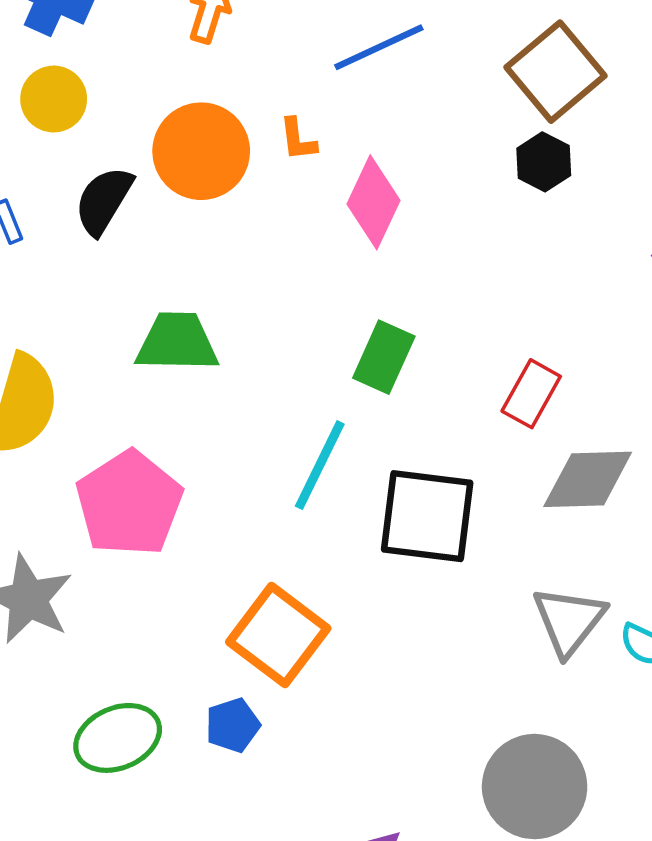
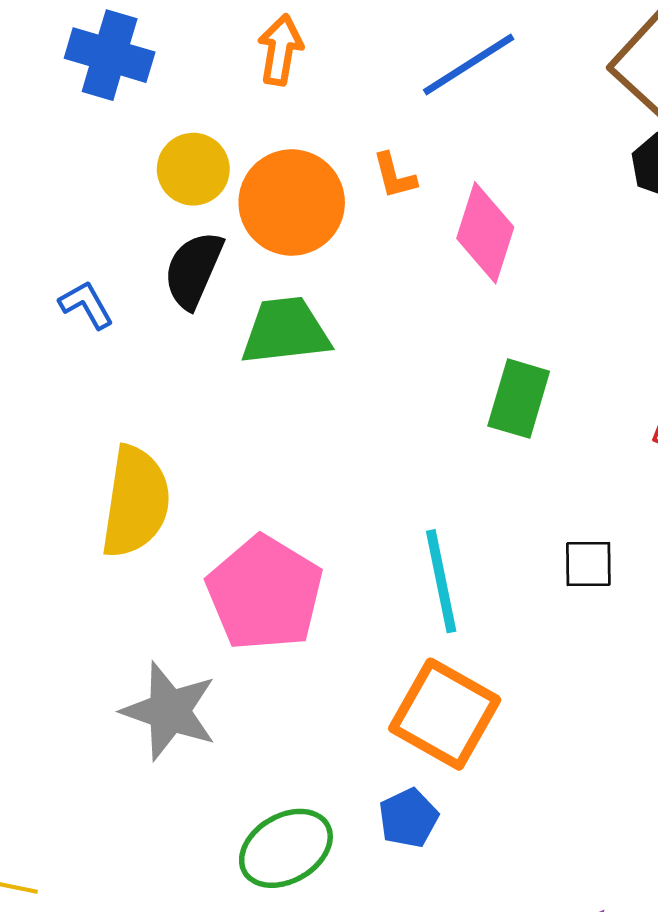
yellow circle: (54, 99) -> (193, 169), moved
green trapezoid: (177, 342) -> (286, 331), moved
cyan line: (320, 465) -> (441, 581), moved, turned -30
black square: (427, 516) -> (588, 564), size x0.5

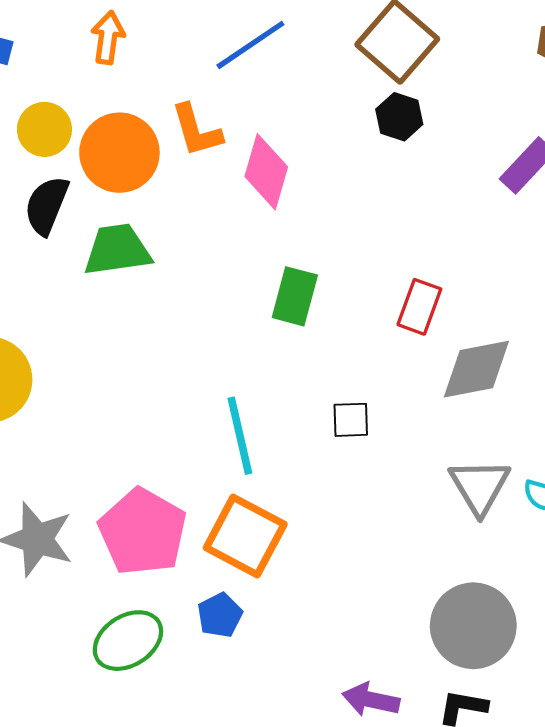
orange L-shape: (394, 176) -> (197, 130), size x1.5
pink pentagon: (265, 593) -> (143, 532), moved

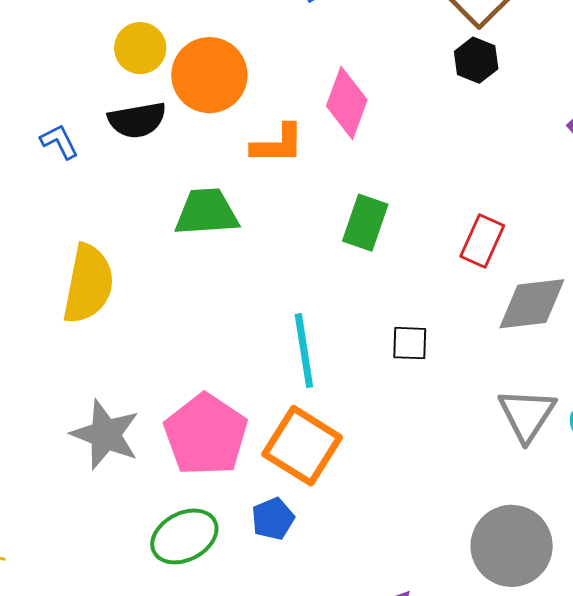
orange L-shape: (197, 130) -> (278, 144), moved, turned -78
black semicircle: (47, 205) -> (137, 120), turned -126
green trapezoid: (117, 250) -> (207, 212), moved

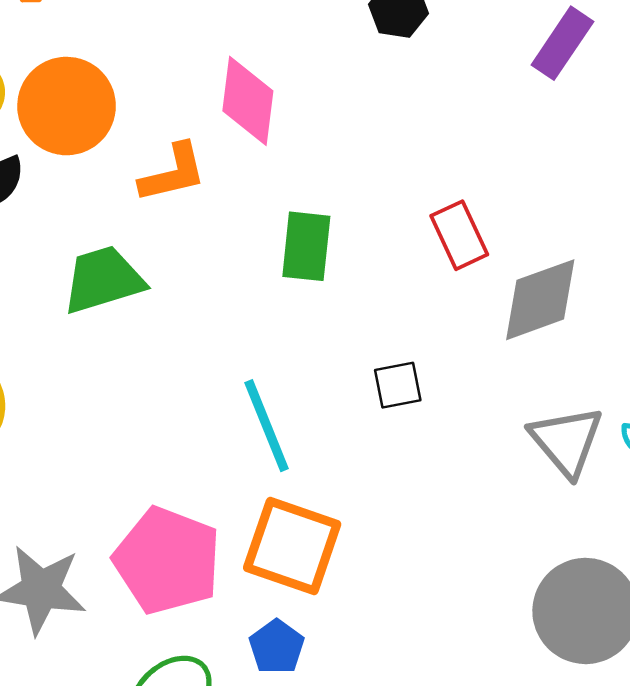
red rectangle: (482, 241) -> (459, 235), turned -36

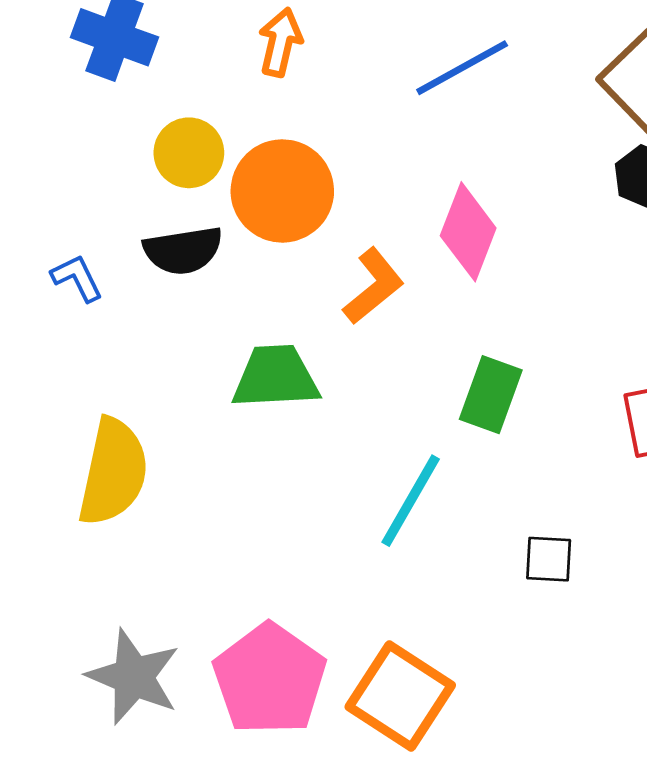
orange L-shape: (173, 173) -> (373, 286), turned -40
cyan line: (267, 426) -> (411, 501), moved, turned 38

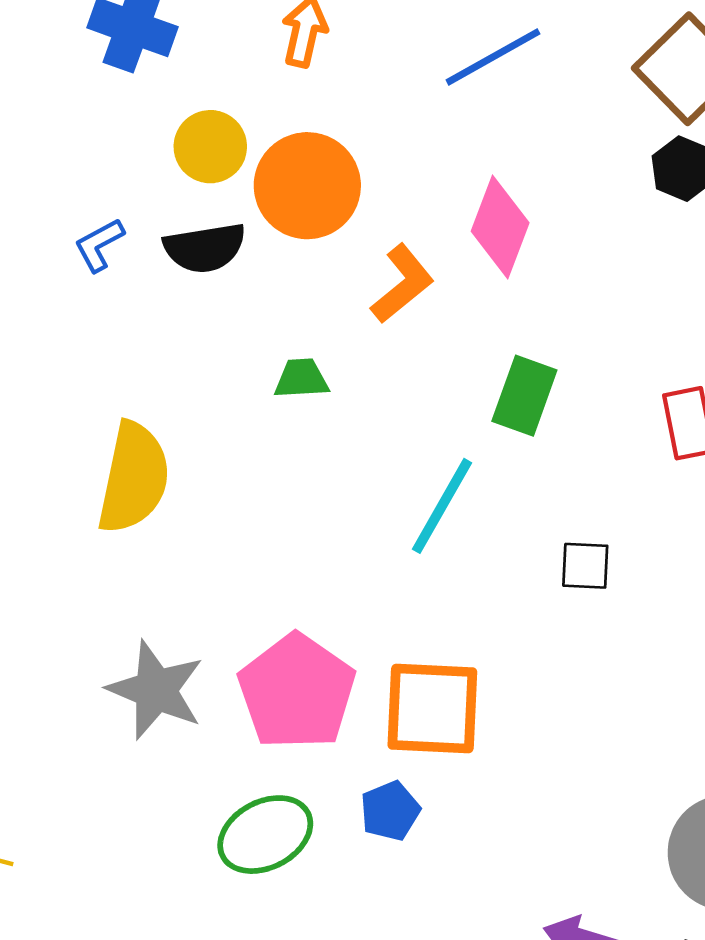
blue L-shape: (77, 278) -> (99, 245), moved, turned -92
green trapezoid: (276, 377) -> (301, 379), size x0.6
orange square: (400, 696) -> (432, 708), turned -30

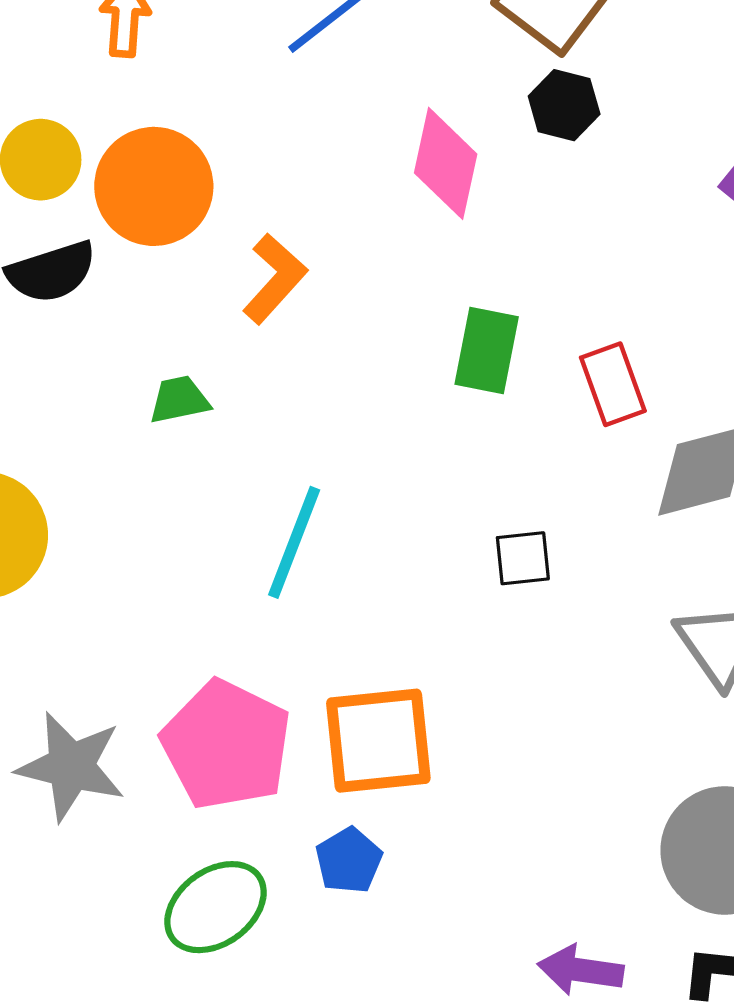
pink diamond: (500, 227) -> (446, 163), moved
green rectangle: (524, 396) -> (487, 350), moved
cyan line: (442, 506) -> (294, 542), moved

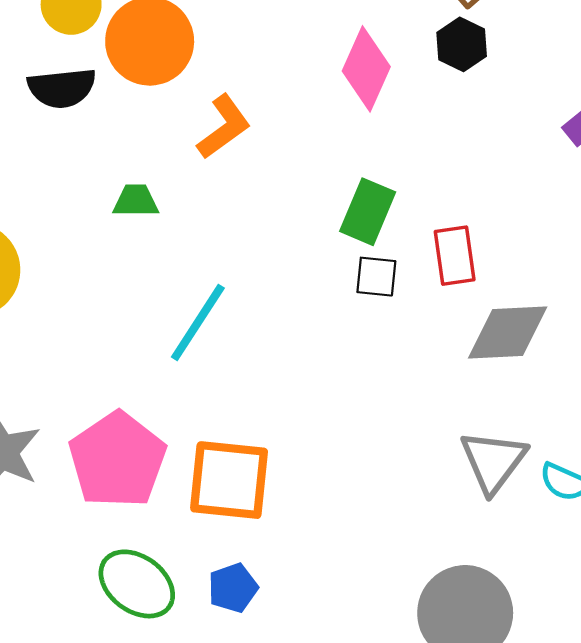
black square: (523, 558) -> (376, 277), moved
blue pentagon: (349, 860) -> (233, 588), moved
green ellipse: (216, 907) -> (137, 584), moved, turned 60

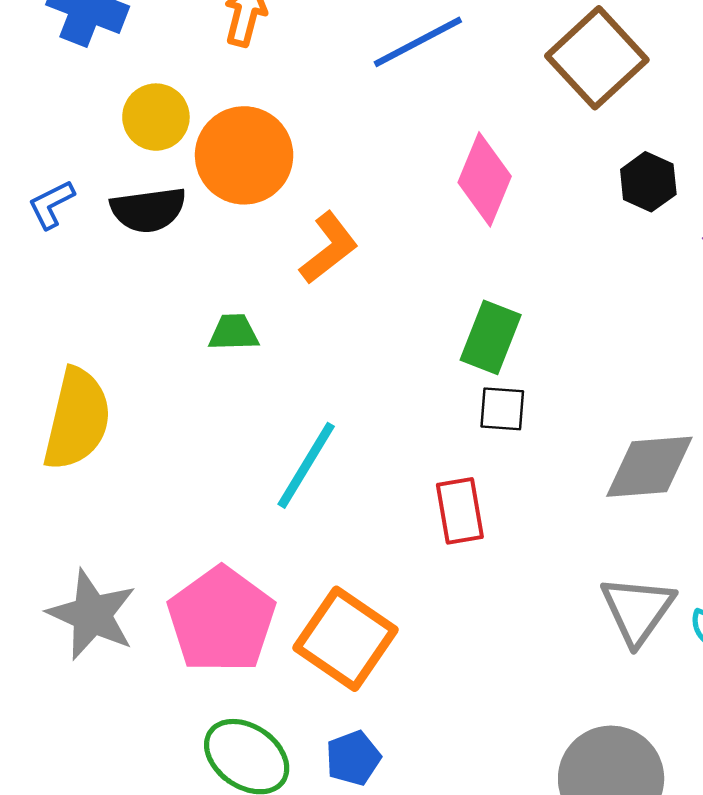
black hexagon: (462, 44) -> (648, 182), moved
red rectangle: (455, 256) -> (460, 511), moved
orange square: (229, 480) -> (345, 639), turned 30

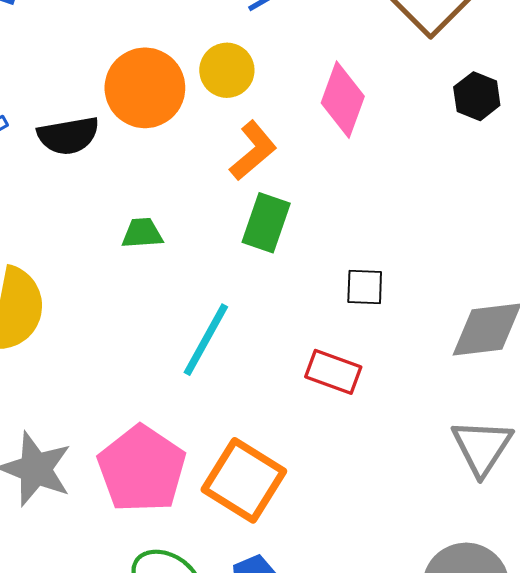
yellow circle: (156, 117) -> (227, 70), moved
orange L-shape: (329, 248) -> (253, 151), moved
green rectangle: (491, 337) -> (266, 223), moved
red rectangle: (460, 511) -> (333, 372), turned -58

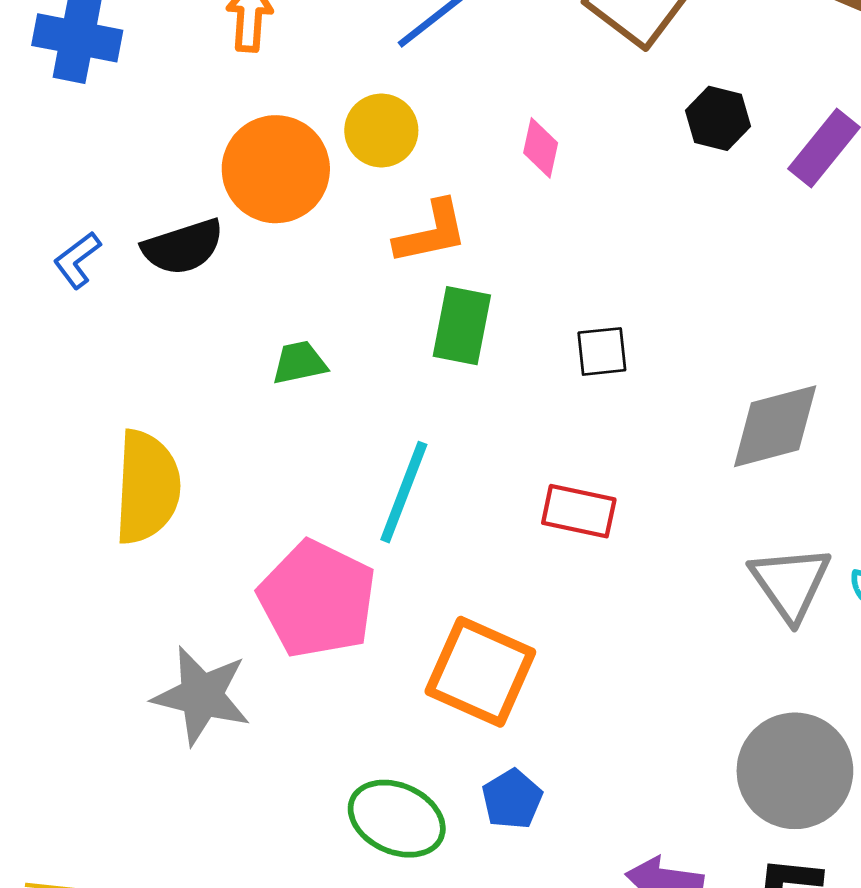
pink diamond: (343, 100) -> (541, 148), size x0.6
orange L-shape: (253, 151) -> (431, 232), turned 36
black square: (365, 287) -> (602, 351), moved
pink pentagon: (142, 469) -> (317, 599), moved

